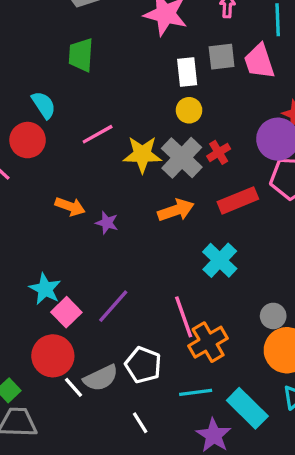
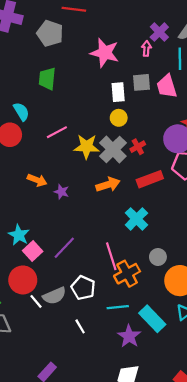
gray circle: (273, 316) -> (158, 257), moved

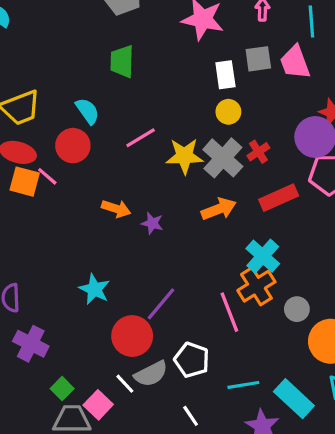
pink square: (33, 251) -> (98, 405), moved
orange cross: (127, 274) -> (256, 286), moved
red circle: (23, 280) -> (132, 336), moved

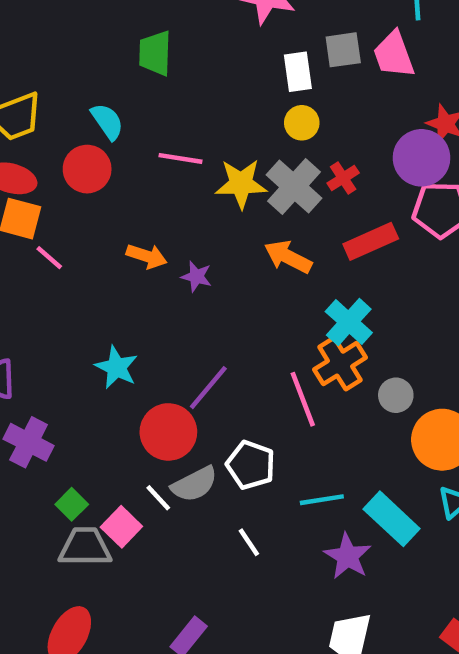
pink line: (141, 138) -> (180, 158), turned 40
pink line: (47, 176) -> (49, 258), moved
orange arrow: (219, 209) -> (288, 257), turned -132

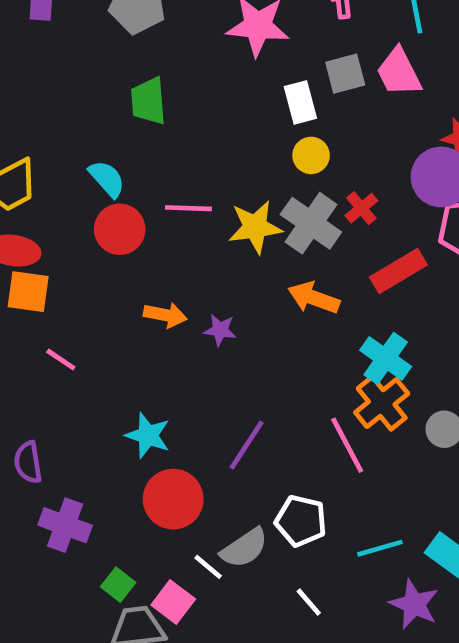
red circle: (87, 169) -> (120, 229), moved
pink line: (49, 258) -> (61, 360), moved
red circle: (168, 432) -> (173, 499), moved

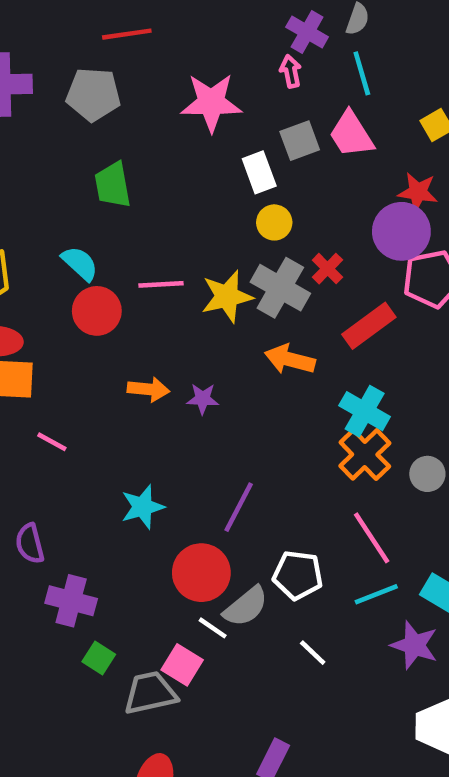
cyan star: (148, 435) -> (143, 507), turned -30
pink line: (347, 445) -> (372, 538), moved
red circle: (173, 499) -> (201, 573), moved
green square: (118, 585) -> (99, 658), moved

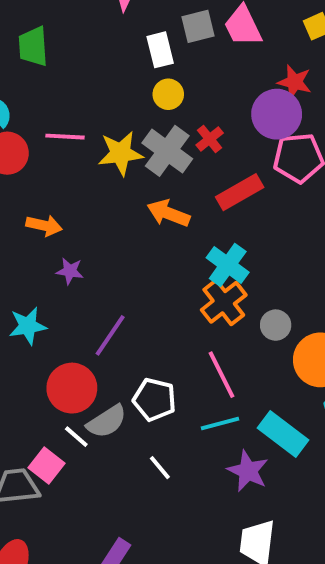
purple star: (203, 399) -> (70, 271), moved

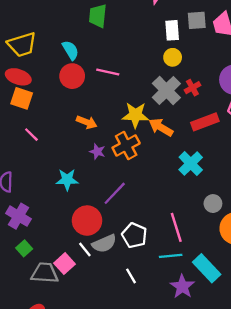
yellow star: (120, 153) -> (135, 115), moved
orange cross: (224, 302) -> (126, 146), moved

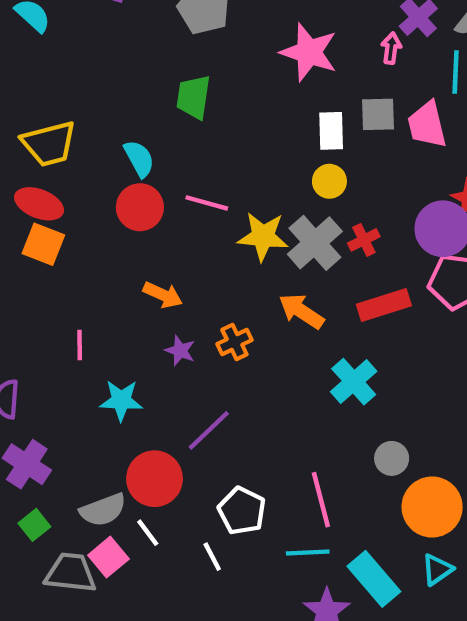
yellow star: (135, 115) -> (263, 236), moved
pink line: (31, 135) -> (80, 345), moved, turned 42
orange cross: (126, 146) -> (234, 342), size x0.7
gray semicircle: (104, 244) -> (103, 510), moved
white line: (131, 276) -> (212, 557), moved

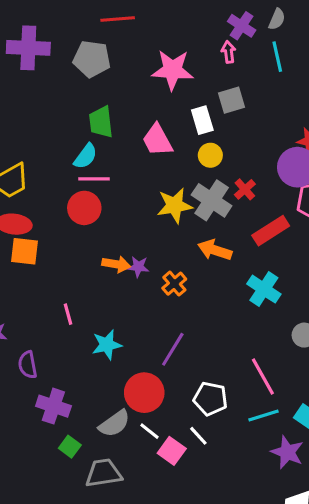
pink trapezoid: (427, 125) -> (157, 140), moved
cyan semicircle: (139, 159) -> (86, 156), moved, turned 80
pink line: (207, 203) -> (94, 179), moved
purple star: (180, 351) -> (138, 267), moved
pink square: (108, 557) -> (172, 451), moved

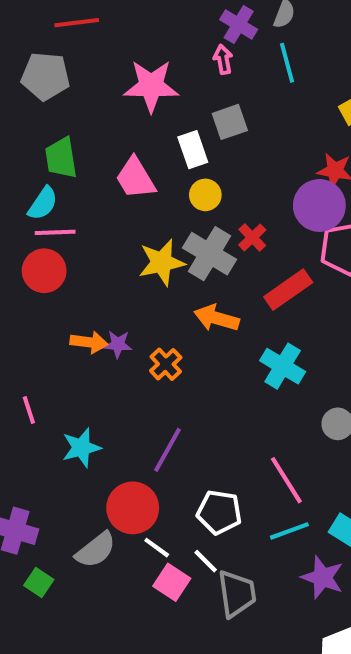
white line: (149, 431) -> (157, 548), moved
gray trapezoid: (104, 473) -> (237, 594), moved, turned 93

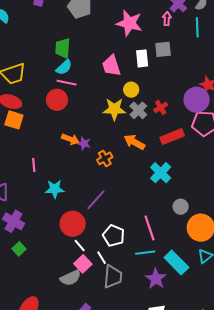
green trapezoid: (61, 158) -> (63, 48), moved
yellow circle: (205, 195) -> (131, 90), moved
gray cross: (209, 254) -> (138, 110), size x0.7
gray semicircle: (96, 550) -> (71, 278), moved

